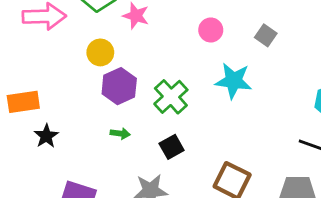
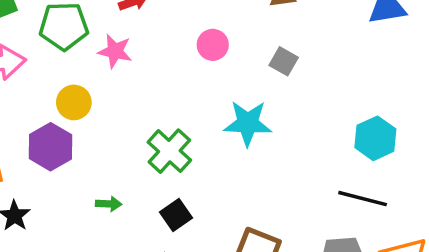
pink circle: (211, 30) -> (213, 45), moved
purple hexagon: (119, 86) -> (50, 147), moved

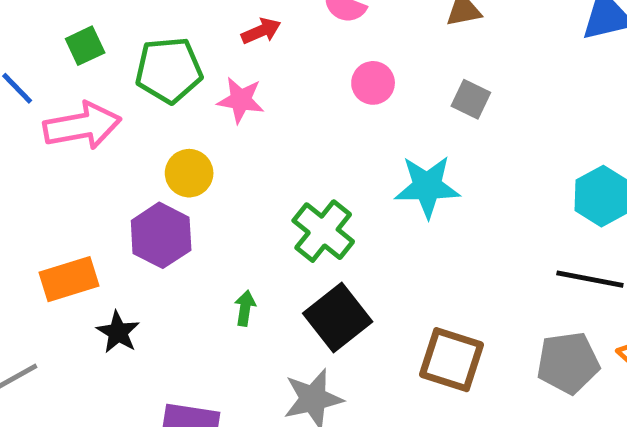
green arrow: (109, 204) -> (245, 308), turned -80
black square: (176, 215) -> (338, 317), size x1.5

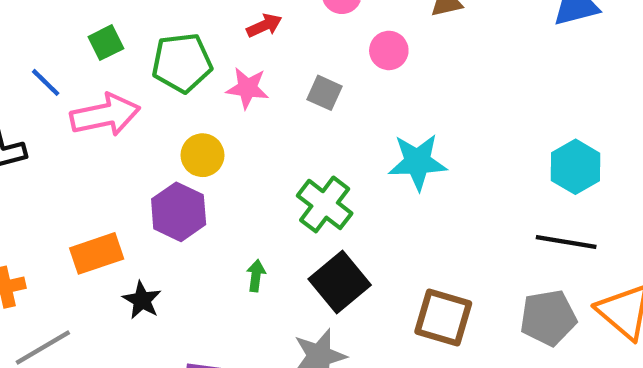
pink circle: (373, 83) -> (389, 50), moved
gray square: (471, 99) -> (324, 93), moved

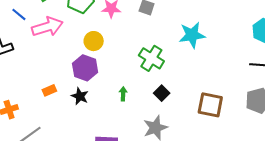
orange rectangle: (97, 253) -> (49, 90), size x0.6
black square: (340, 282) -> (162, 93), size x0.6
black star: (142, 300) -> (80, 96), moved

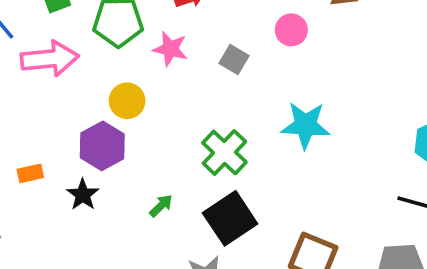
black square: (162, 93) -> (230, 218), size x1.8
green arrow: (123, 94) -> (161, 206), turned 32

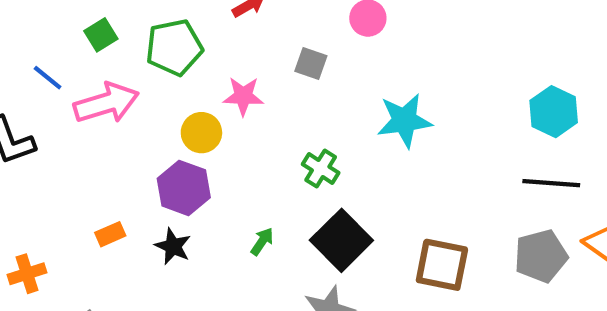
pink star: (170, 49) -> (243, 96), moved
green cross: (224, 152) -> (321, 169), size x0.7

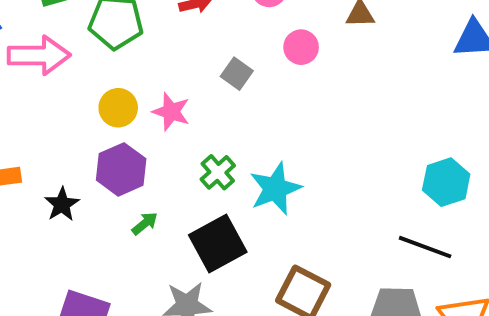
pink star: (243, 96) -> (171, 112), moved
cyan star: (404, 121) -> (275, 189), moved, turned -30
purple hexagon: (184, 188) -> (121, 169), moved

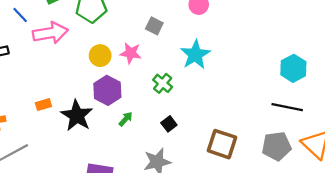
gray square: (237, 74) -> (154, 26), moved
cyan star: (275, 189) -> (195, 55), moved
black star: (62, 204) -> (77, 116), size x1.6
black square: (218, 244) -> (169, 124), size x0.5

